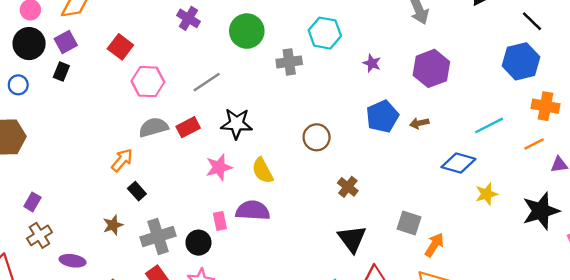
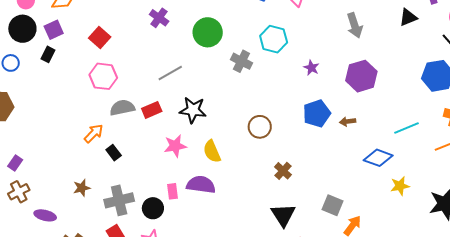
gray cross: (289, 62) -> (241, 61), turned 30
pink hexagon: (148, 82) -> (103, 76), moved
black rectangle: (137, 191) -> (114, 153), moved

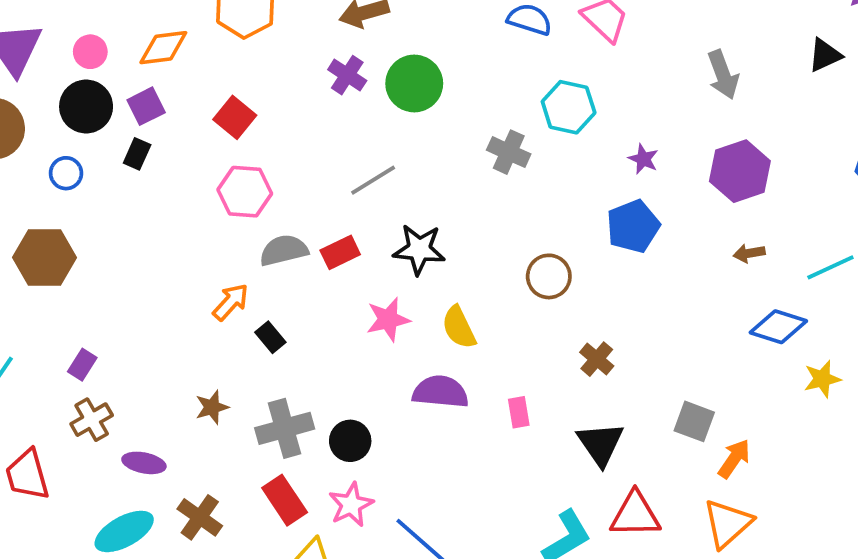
green circle: (208, 32) -> (414, 83), moved
blue pentagon: (317, 113) -> (633, 226), moved
brown arrow: (348, 122) -> (749, 253), moved
pink rectangle: (172, 191) -> (519, 412), moved

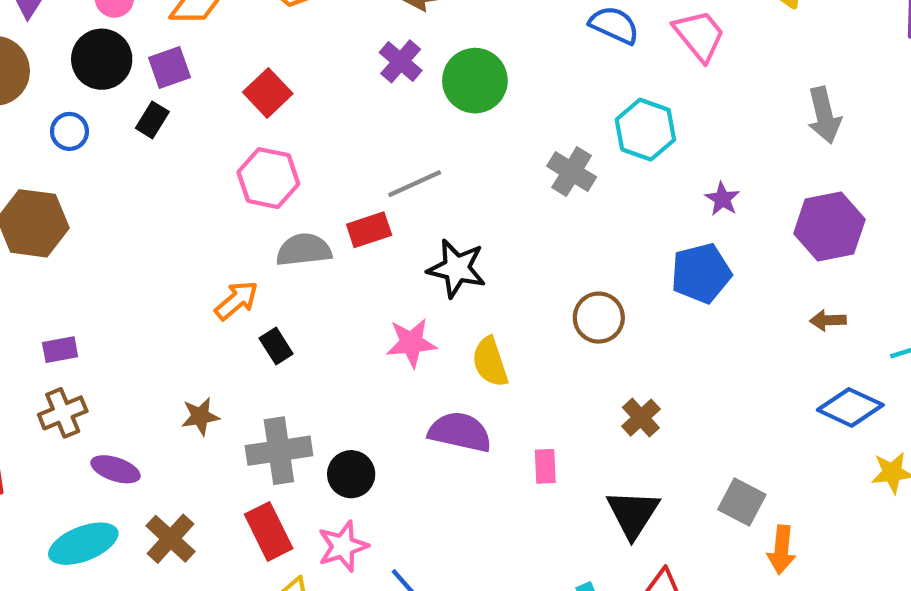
red rectangle: (340, 252) -> (369, 230), moved
purple rectangle: (82, 365) -> (60, 350), turned 40
orange arrow: (734, 459) -> (781, 550), turned 144

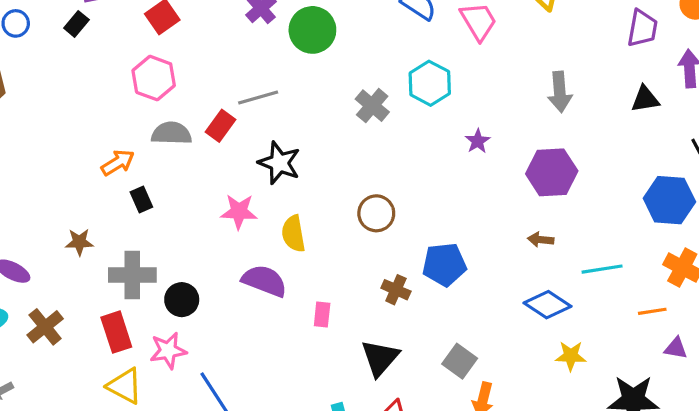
red rectangle: (369, 230) -> (221, 126), turned -44
blue pentagon: (701, 273) -> (444, 264), moved
brown cross: (641, 418) -> (396, 290), turned -32

